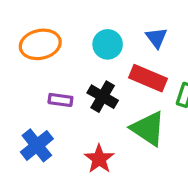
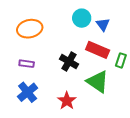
cyan circle: (108, 44) -> (82, 18), moved
purple rectangle: (60, 100) -> (27, 64), moved

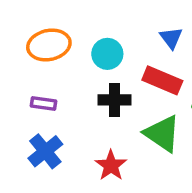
cyan circle: (82, 18) -> (107, 54), moved
black cross: (69, 62) -> (114, 100), turned -30

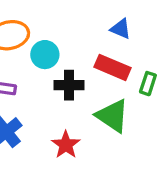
blue triangle: (171, 38) -> (121, 29), turned -30
cyan circle: (107, 54) -> (45, 55), moved

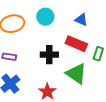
cyan circle: (45, 55) -> (45, 17), moved

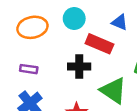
red rectangle: (76, 44) -> (99, 44), moved

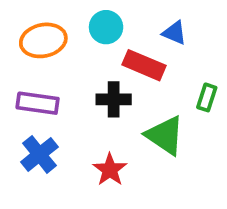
purple rectangle: (29, 69) -> (38, 103), size x1.5

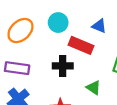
orange ellipse: (43, 40) -> (20, 31), turned -30
green triangle: (165, 135) -> (94, 88), size x0.6

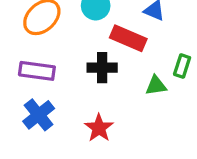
green triangle: (94, 88) -> (156, 86), moved, turned -42

